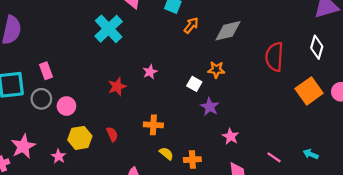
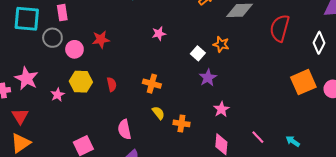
red semicircle: (274, 57) -> (280, 28), moved
red star: (117, 87) -> (101, 39), moved
pink star: (23, 146) -> (26, 78), turned -30

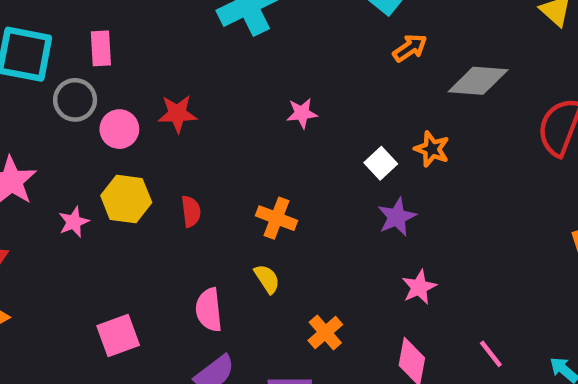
yellow semicircle: (158, 113) -> (267, 279), moved
orange cross: (181, 123) -> (325, 332), moved, turned 35

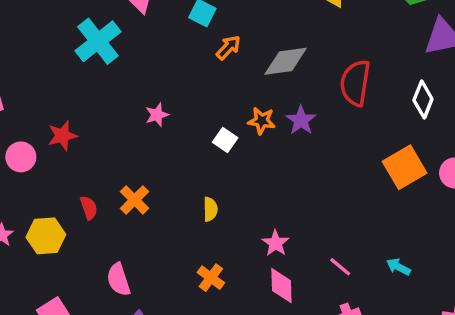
yellow hexagon: (126, 199) -> (46, 236), moved
purple star: (397, 217) -> (301, 120), moved
orange cross: (277, 218) -> (134, 200), moved, turned 36
yellow semicircle: (267, 279) -> (210, 209), moved, turned 45
pink star: (419, 287) -> (276, 243), moved

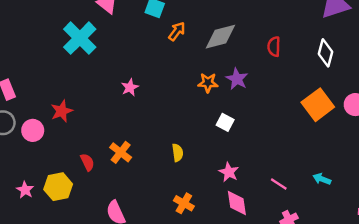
red semicircle: (355, 83) -> (274, 46), size x0.6
white square: (225, 140) -> (225, 122), moved

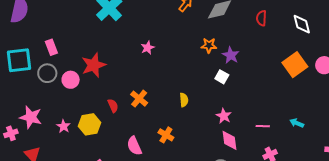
white diamond: (325, 53) -> (302, 24), turned -30
purple star: (237, 79) -> (231, 55), moved
red star: (62, 111) -> (94, 65), size x1.4
pink line: (279, 184) -> (263, 126), turned -32
orange cross: (184, 203) -> (166, 135), moved

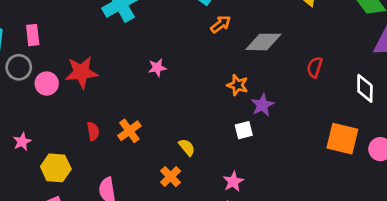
orange square: (295, 65) -> (342, 139), turned 35
white square: (222, 77) -> (244, 130), turned 32
yellow semicircle: (184, 100) -> (187, 147), turned -48
yellow hexagon: (89, 124) -> (56, 168), moved
orange cross: (166, 135) -> (171, 177), moved

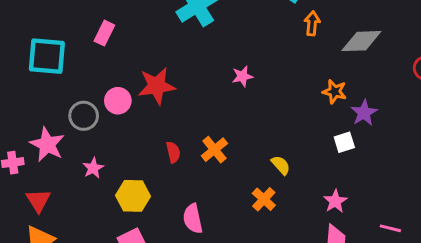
orange arrow: (221, 24) -> (312, 23), turned -45
pink rectangle: (33, 35) -> (104, 33), moved, turned 35
gray circle: (19, 67) -> (84, 116), moved

